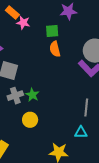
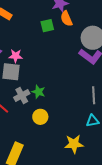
pink star: (23, 23) -> (16, 56), moved
orange semicircle: (55, 49) -> (66, 19), moved

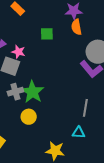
green square: (47, 26) -> (47, 34), moved
green star: (38, 92) -> (32, 92), size x1.6

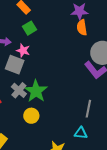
green square: (47, 34) -> (29, 28), moved, turned -32
gray cross: (15, 92) -> (19, 90), turned -35

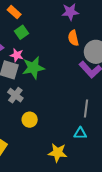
orange semicircle: (82, 28) -> (73, 38), moved
green star: (36, 91) -> (33, 68), moved, turned 30

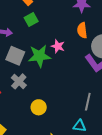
pink star: (17, 55) -> (58, 46), moved
yellow circle: (30, 120) -> (39, 107), moved

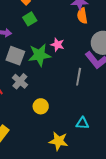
orange semicircle: (82, 30) -> (82, 16), moved
gray line: (88, 102) -> (79, 77), moved

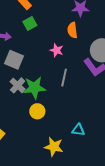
orange semicircle: (82, 16) -> (72, 30), moved
green star: (39, 55) -> (34, 88), moved
gray line: (79, 77) -> (64, 78), moved

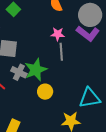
pink star: (57, 50) -> (58, 34), moved
cyan triangle: (78, 130) -> (90, 98), size x1.6

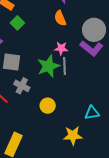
green star: (36, 70) -> (48, 66), moved
cyan triangle: (90, 98) -> (92, 113), size x0.7

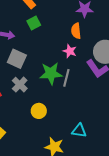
pink star: (61, 48) -> (70, 51), moved

